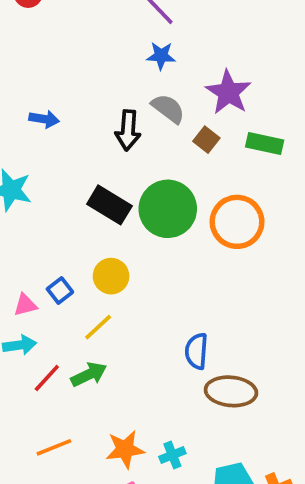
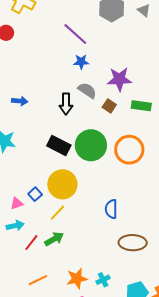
purple star: (228, 92) -> (119, 79), turned -30
yellow circle: (111, 276) -> (62, 184), size x1.5
blue semicircle: (196, 351) -> (111, 209), moved

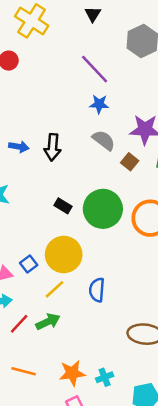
black arrow: (66, 104) -> (52, 147), moved
black rectangle: (59, 145) -> (63, 206), size x0.6
blue semicircle: (111, 209) -> (97, 290), moved
orange line: (38, 280) -> (24, 371), turned 36

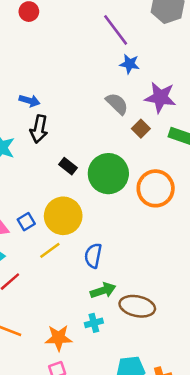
blue star: (99, 104) -> (130, 64), moved
black arrow: (52, 147) -> (39, 129), moved
green arrow: (48, 322) -> (103, 290), moved
cyan cross: (105, 377) -> (94, 323), moved

